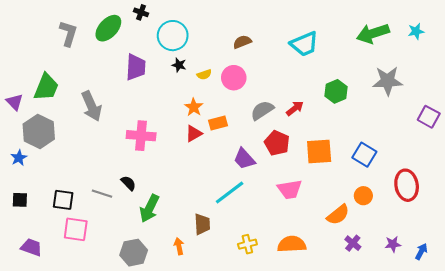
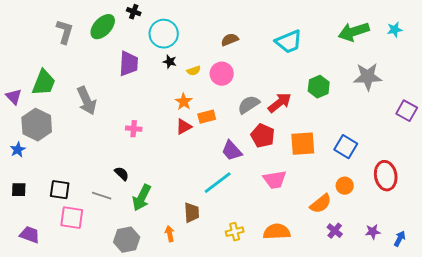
red arrow: (295, 108) -> (280, 103), size x1.4
pink cross: (141, 136) -> (134, 129), size x0.6
gray line: (102, 194) -> (102, 196), moved

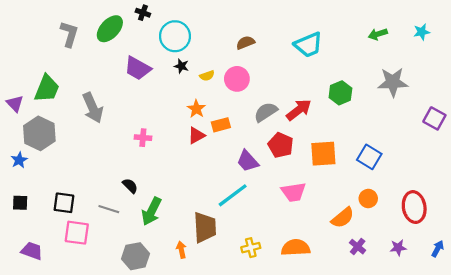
green arrow: (354, 32) -> (378, 34), size x0.6
purple trapezoid: (129, 64) -> (138, 68), turned 116
red ellipse: (386, 176) -> (414, 207), moved
brown trapezoid: (192, 213) -> (205, 227), size x1.4
blue arrow: (400, 239) -> (438, 249), moved

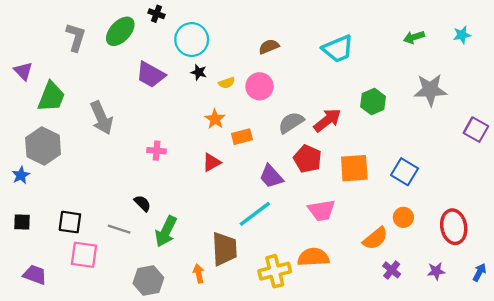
purple triangle: (15, 103) -> (23, 71), moved
red triangle: (196, 136) -> (212, 162), moved
yellow cross: (251, 248) -> (275, 271), size x1.5
orange semicircle: (296, 248) -> (313, 257), moved

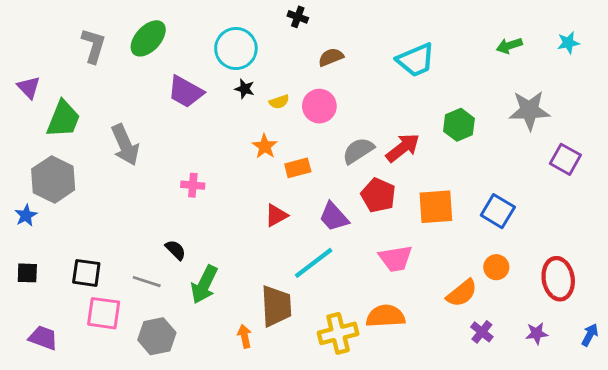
black cross: (157, 14) -> (298, 17), moved
purple square: (476, 130) -> (565, 159), moved
red triangle: (212, 162) -> (276, 215), moved
gray hexagon: (148, 281) -> (157, 336), moved

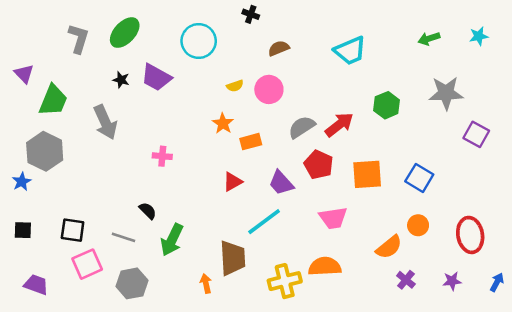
black star: (245, 89) -> (121, 80), moved
pink square: (104, 313) -> (87, 264), turned -32

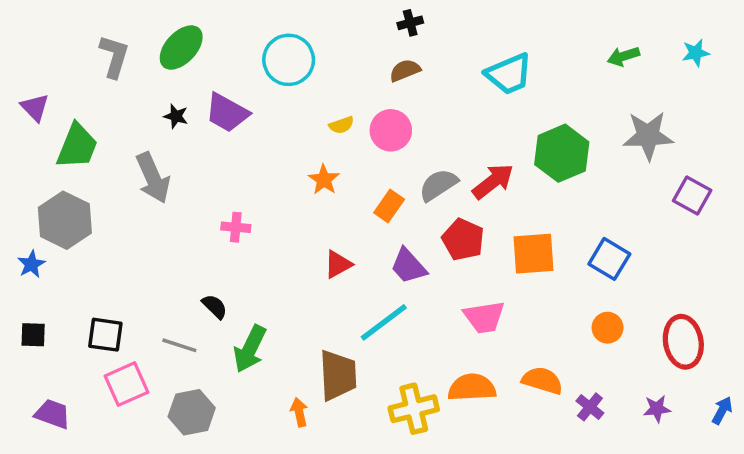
black cross: (251, 14) -> (410, 23), moved, turned -35
green hexagon: (387, 105) -> (562, 153), size x1.4
orange rectangle: (251, 142) -> (389, 206), moved, turned -40
orange semicircle: (389, 247) -> (542, 381), moved, turned -124

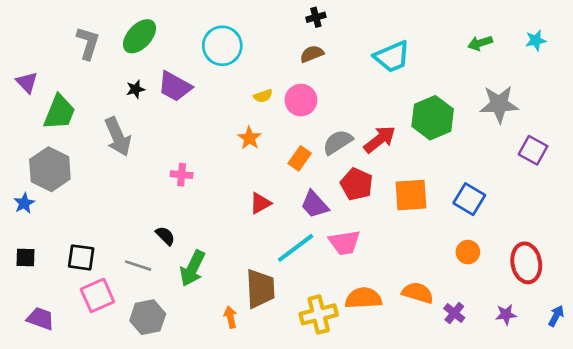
black star: (176, 116) -> (135, 89), turned -30
pink trapezoid: (484, 317) -> (344, 243), moved

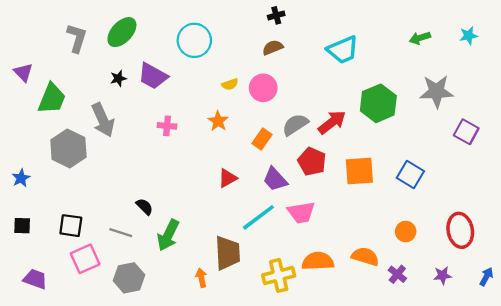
gray hexagon: (50, 169) -> (68, 148), moved
pink cross: (182, 175) -> (167, 126), moved
orange circle: (468, 252) -> (406, 232), moved

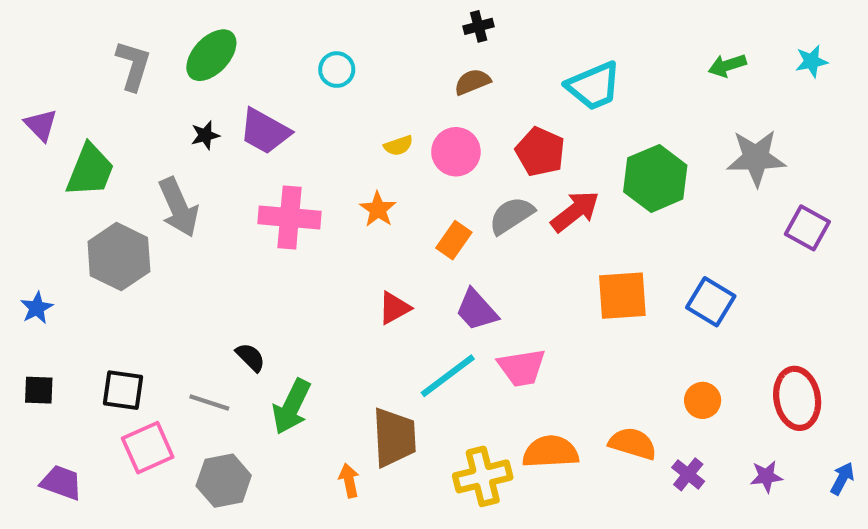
cyan circle: (194, 40) -> (337, 70), size x0.6
pink cross: (167, 126) -> (289, 217), size x1.8
red pentagon: (312, 161) -> (540, 152), moved

